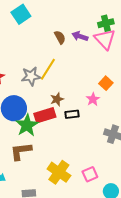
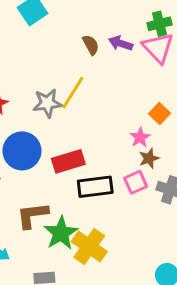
brown star: (57, 99) -> (149, 158), moved
black rectangle: (72, 114) -> (95, 187), moved, size x1.6
green star: (27, 125) -> (61, 233), moved
pink square: (90, 174) -> (136, 182), moved

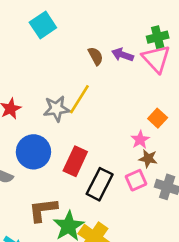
brown star: (149, 158) -> (148, 159), turned 30
red rectangle: (68, 161) -> (75, 161), turned -48
black rectangle: (95, 187) -> (100, 184), turned -56

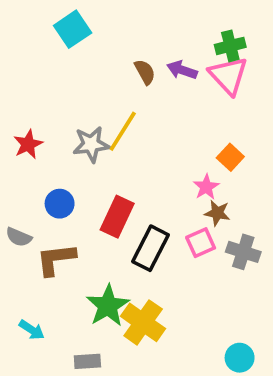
blue circle: (33, 152) -> (60, 204), size x0.6
brown L-shape: (43, 210) -> (56, 259), moved

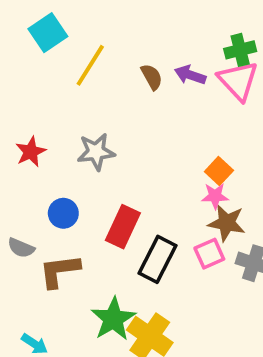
cyan square: (73, 29) -> (48, 33), moved
yellow line: (123, 131) -> (90, 65), moved
orange square: (230, 157) -> (219, 171), moved
pink star: (206, 187) -> (215, 196), turned 30
brown star: (217, 213) -> (227, 223), size x1.4

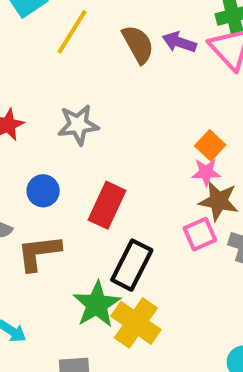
brown semicircle: (152, 77) -> (138, 44), size x1.4
black rectangle: (157, 259) -> (132, 265), moved

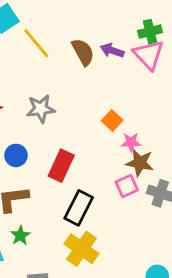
yellow line: (72, 32) -> (36, 43), turned -72
orange square: (210, 145) -> (112, 120), moved
green star: (97, 304) -> (20, 236), moved, size x0.6

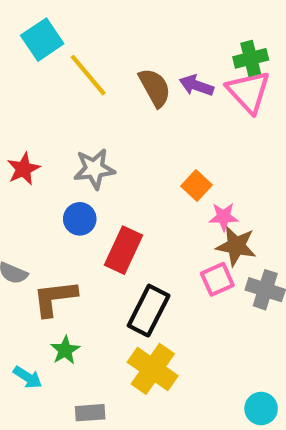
blue circle: (16, 155) -> (80, 219), moved

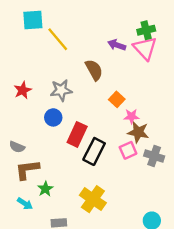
cyan square: (42, 40) -> (33, 20), turned 30
brown semicircle: (155, 88) -> (94, 70), moved
brown L-shape: (55, 298) -> (27, 170), moved
black rectangle: (149, 311) -> (94, 151), moved

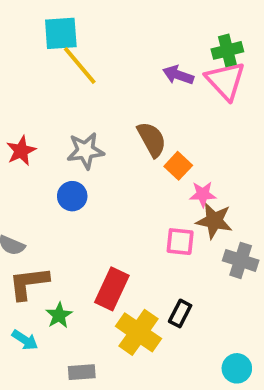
cyan square: (33, 20) -> (61, 33), moved
brown semicircle: (94, 70) -> (152, 139), moved
red rectangle: (77, 134) -> (112, 289), moved
pink square: (128, 150) -> (180, 242), moved, turned 30
black rectangle: (94, 151) -> (180, 313), moved, size x0.6

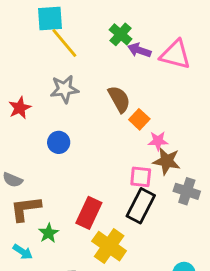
green cross: (227, 50) -> (121, 34), moved, turned -35
pink triangle: (225, 81) -> (175, 55), turned -32
gray star: (85, 151) -> (64, 89), moved
black rectangle: (180, 313) -> (141, 206), moved, size x1.6

